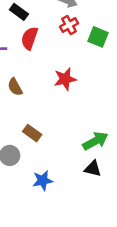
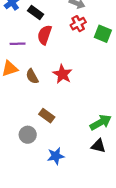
red star: (65, 79) -> (62, 74), moved, turned -30

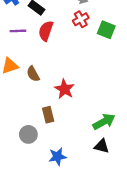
purple line: (18, 44) -> (18, 31), moved
red star: (62, 74) -> (64, 89), moved
brown rectangle: (47, 116) -> (48, 115), turned 40

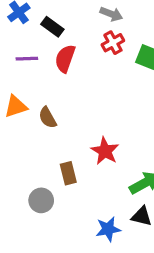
red star: (64, 89) -> (105, 151), moved
blue star: (57, 157) -> (108, 229), moved

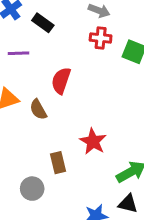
red cross: (113, 43) -> (101, 38), turned 35
red semicircle: (65, 59) -> (61, 81), moved

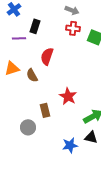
black rectangle: (43, 23) -> (35, 26), moved, turned 72

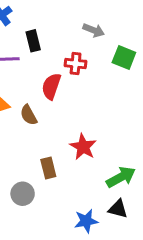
gray arrow: (72, 10) -> (94, 30), moved
black rectangle: (35, 26) -> (33, 41), turned -32
red cross: (73, 28) -> (76, 64), moved

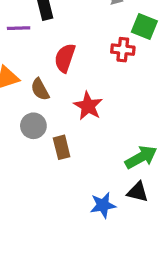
red cross: (76, 64) -> (123, 50), moved
red star: (83, 147) -> (88, 106), moved
gray circle: (23, 194) -> (33, 126), moved

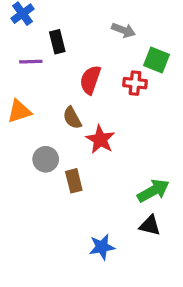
red semicircle: (65, 58) -> (90, 80), moved
brown semicircle: (40, 89) -> (72, 118), moved
blue star: (103, 205) -> (102, 247), moved

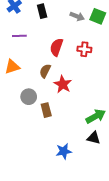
black rectangle: (57, 42) -> (42, 11), moved
green square: (157, 60) -> (98, 16), moved
brown semicircle: (72, 118) -> (45, 71), turned 56

